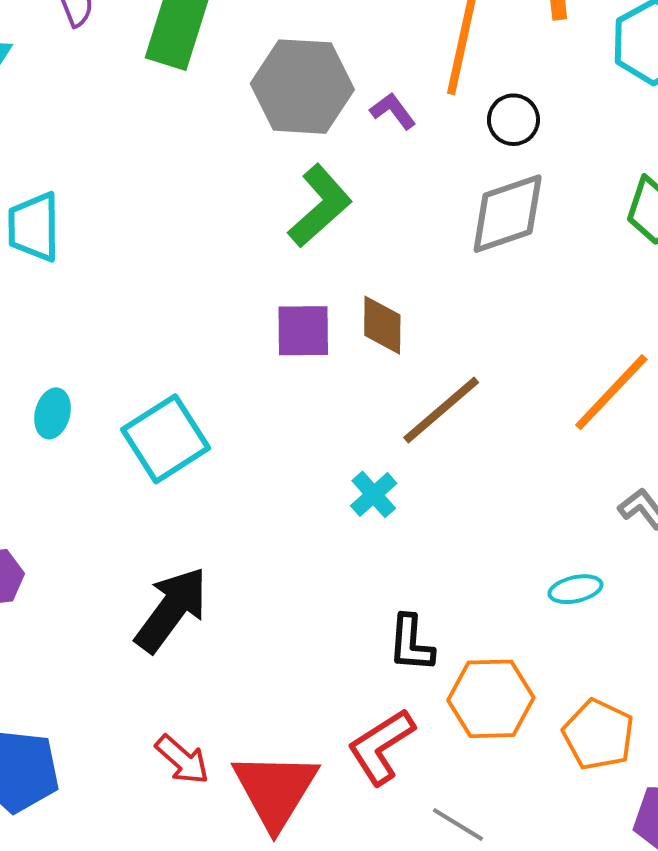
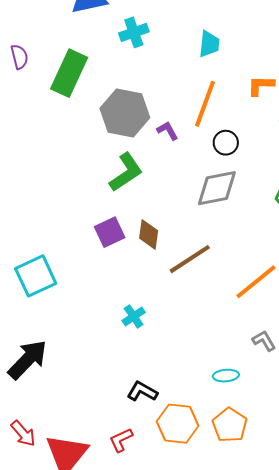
purple square: (303, 331) -> (110, 232), turned -32
brown line: (441, 410) -> (190, 259), moved
black L-shape: (411, 643) -> (142, 391), turned 108
orange pentagon: (598, 735) -> (230, 425), moved
red L-shape: (381, 747) -> (121, 440), size x0.7

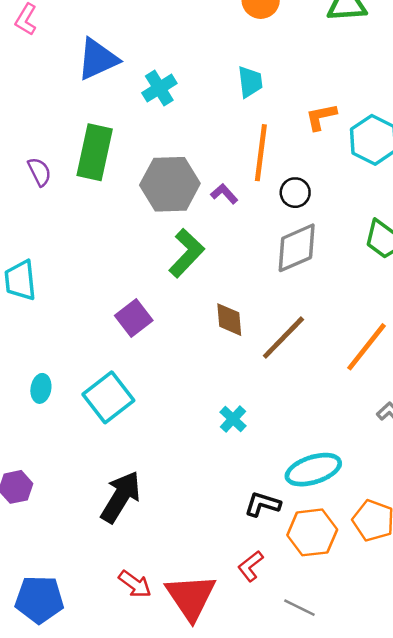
purple semicircle: (19, 57) -> (39, 172), moved
purple square: (110, 232) -> (134, 318), moved
cyan ellipse: (226, 376) -> (313, 470), moved, size x1.8

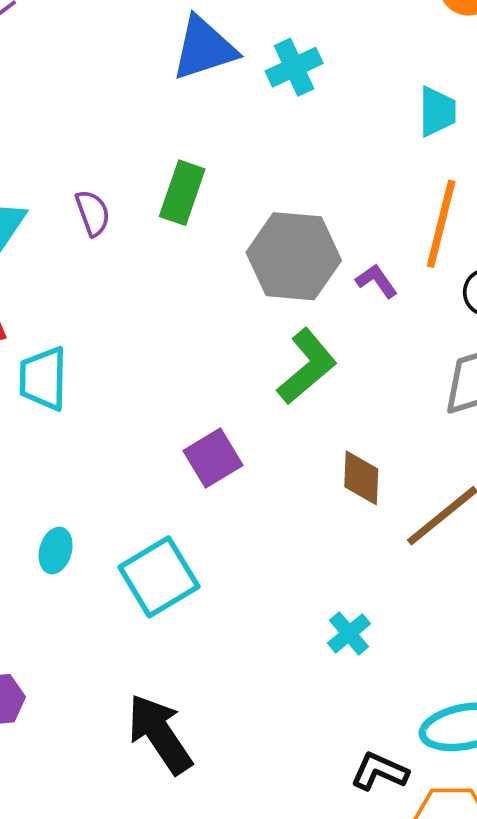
cyan cross: (159, 88) -> (294, 67), moved
green rectangle: (95, 152) -> (182, 193), size x0.7
black arrow: (121, 497) -> (160, 734), turned -72

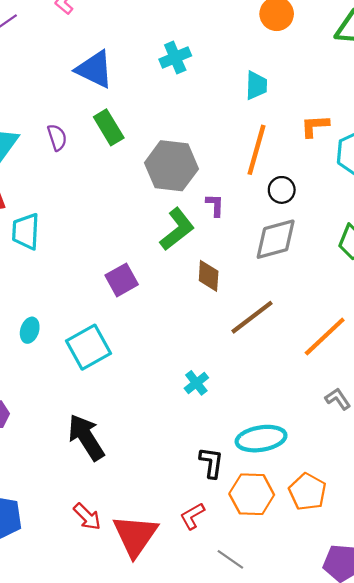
blue triangle: (204, 48) -> (95, 69), moved, turned 42
green rectangle: (182, 193) -> (109, 127), turned -52
purple L-shape: (377, 281) -> (215, 205), moved, turned 35
brown diamond: (361, 478) -> (209, 276), moved
black L-shape: (379, 771) -> (211, 463), turned 72

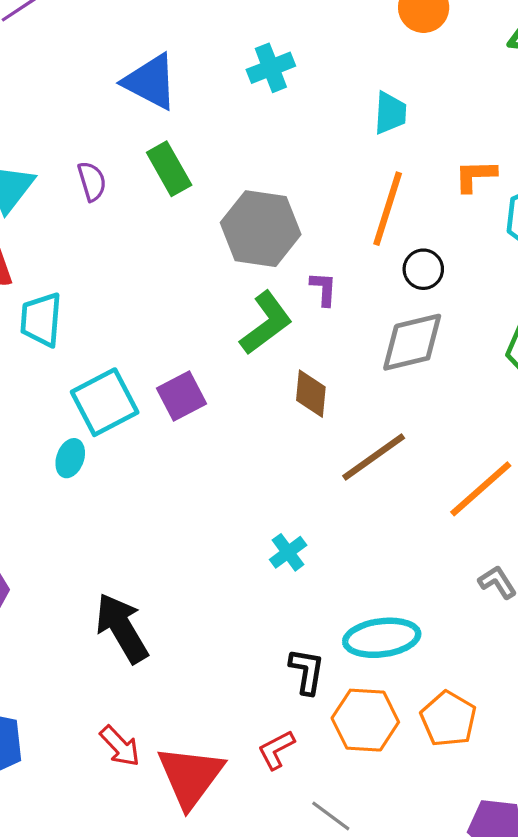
cyan ellipse: (30, 330) -> (70, 458), moved
cyan square: (88, 347) -> (105, 402), moved

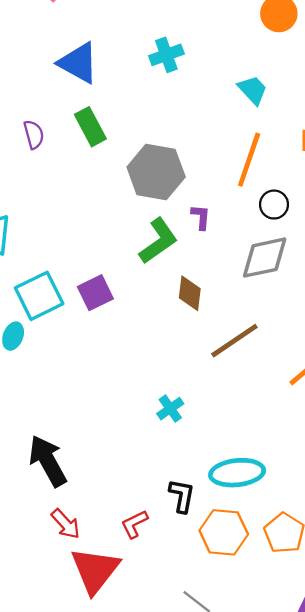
cyan trapezoid: (390, 113) -> (253, 90), turned -48
red arrow: (120, 746) -> (66, 524), moved
red L-shape: (276, 750) -> (134, 524), moved

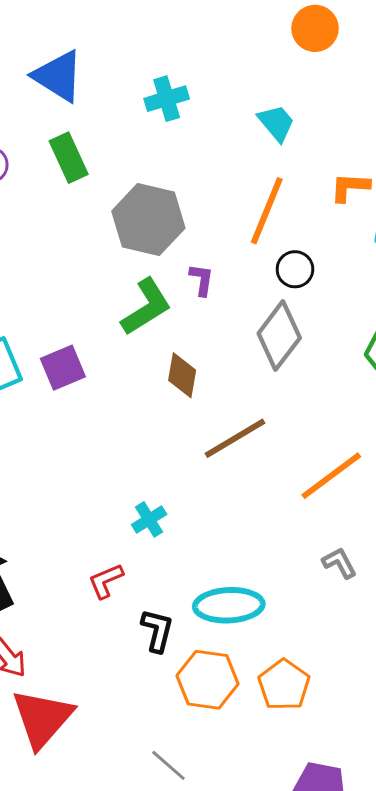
cyan cross: (166, 55) -> (167, 99), moved
gray diamond: (265, 258) -> (279, 336), turned -44
red L-shape: (134, 524) -> (106, 581), moved

